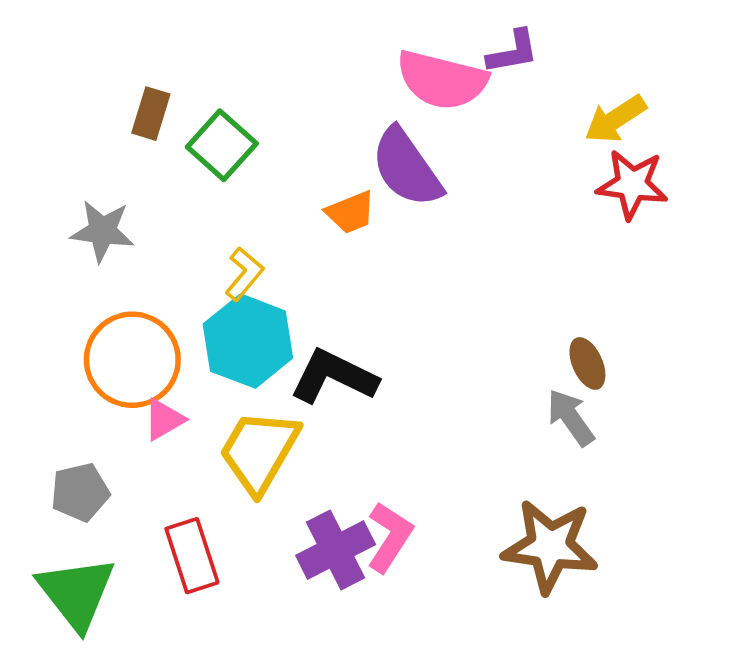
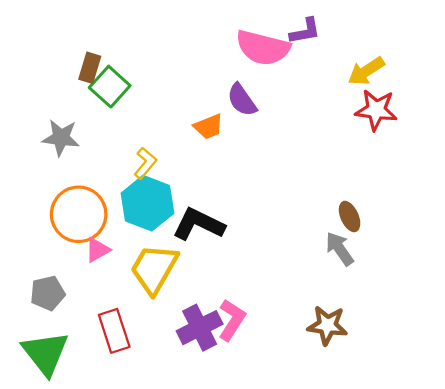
green square: (222, 145) -> (110, 87), moved
purple semicircle: (406, 168) -> (242, 100), size x0.7
brown star: (550, 546) -> (327, 325), size x0.7

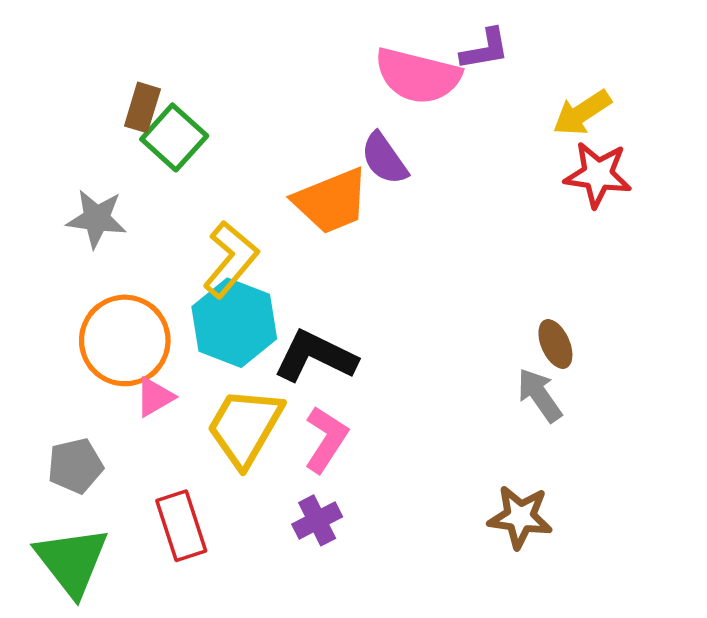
orange trapezoid: (209, 127) -> (331, 201), size x1.6
yellow L-shape: (145, 163) -> (231, 259), size x1.5
pink L-shape: (232, 320) -> (326, 439), moved
purple cross: (200, 328) -> (317, 520), size x0.7

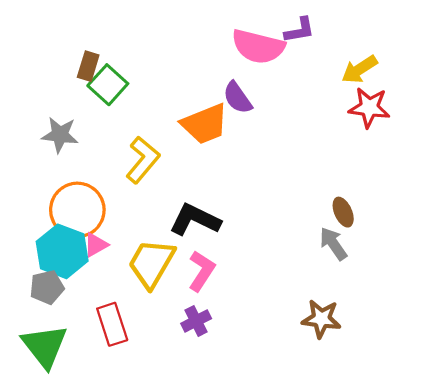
cyan hexagon: (234, 323) -> (62, 251), moved

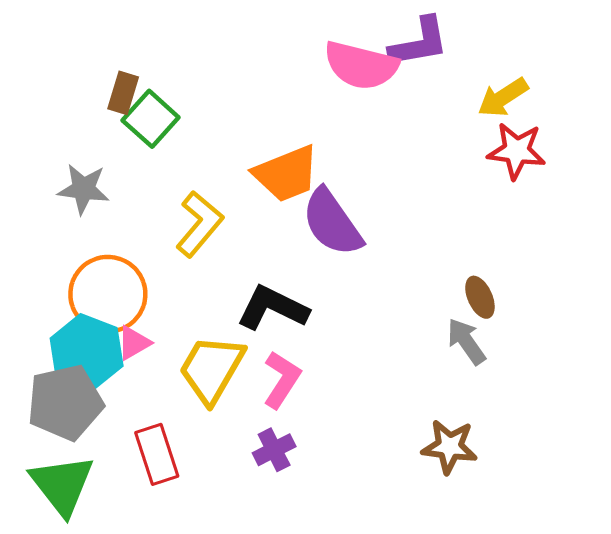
purple L-shape: (300, 30) -> (419, 43), size x1.4
purple semicircle: (237, 98) -> (332, 223), moved, size x1.5
gray pentagon: (47, 287) -> (65, 402), size x1.6

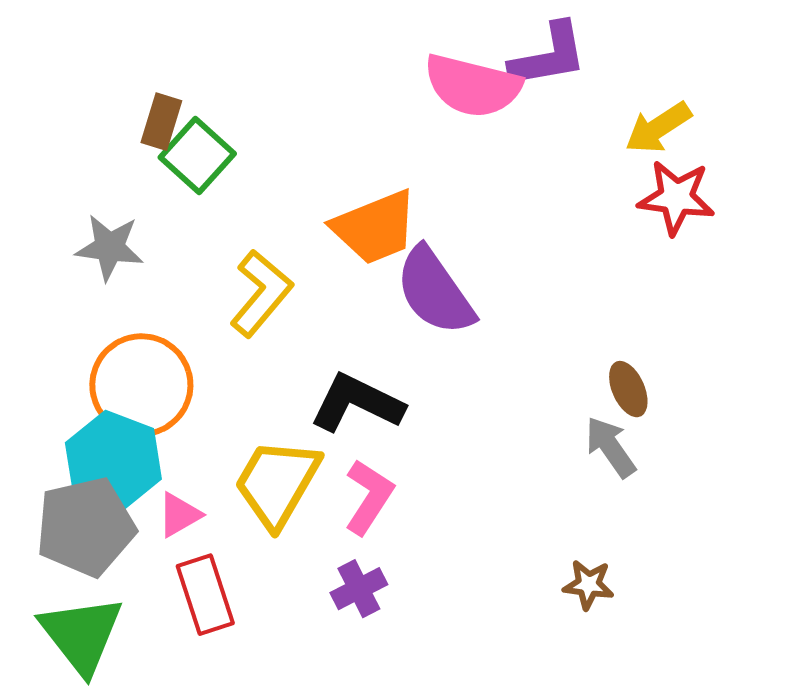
pink triangle: (134, 343) -> (179, 515), moved
brown star: (449, 447) -> (588, 585), size x0.7

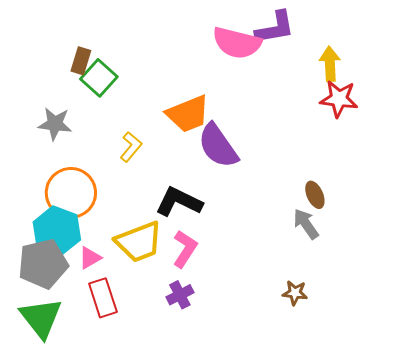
yellow arrow: (658, 128) -> (330, 64), turned 120
yellow L-shape: (261, 293) -> (131, 147), size x0.7
yellow trapezoid: (277, 483) -> (139, 242), turned -141

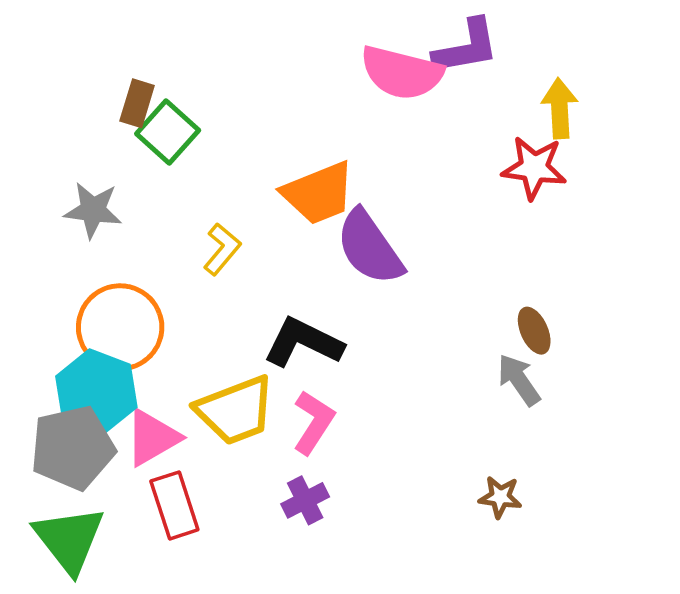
red star: (339, 99) -> (534, 168), moved
pink triangle: (90, 258) -> (152, 438), size x1.5

